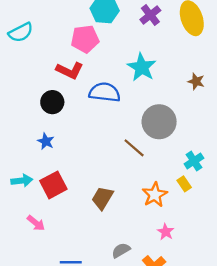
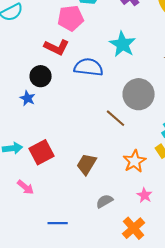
blue star: (46, 141) -> (28, 98), moved
gray semicircle: (121, 250) -> (105, 201), moved

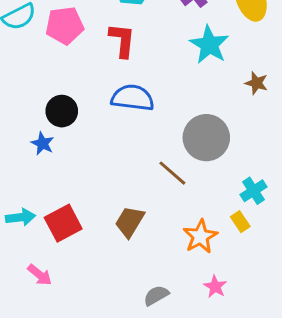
pink pentagon: (71, 18) -> (65, 26), moved
cyan star: (123, 44) -> (209, 45), moved
red L-shape: (57, 47) -> (122, 40), moved, turned -110
brown trapezoid: (87, 164) -> (130, 222), moved

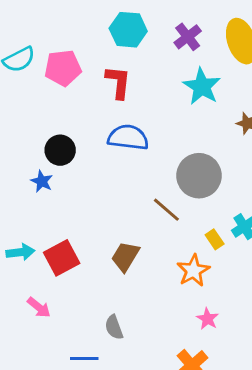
yellow rectangle: (240, 222) -> (215, 239), moved
gray semicircle: (156, 295) -> (114, 327), moved, turned -80

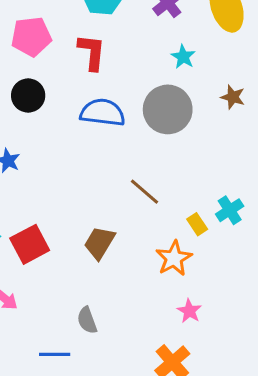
cyan star: (202, 86) -> (183, 57), size x0.6
black circle: (60, 150) -> (28, 96), moved
gray circle: (199, 176) -> (168, 109), moved

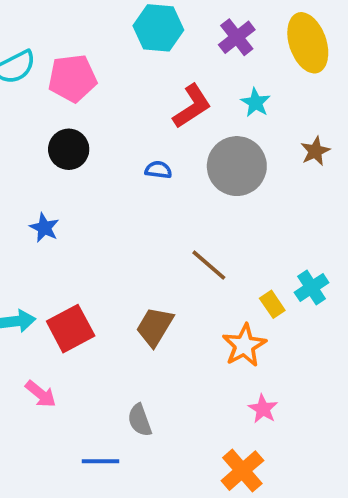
red L-shape: (92, 52) -> (192, 106), moved, turned 51
brown star: (233, 97) -> (315, 151), turned 30
blue semicircle: (103, 113) -> (158, 170), size x0.5

